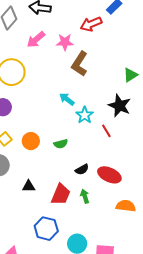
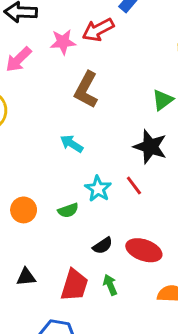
pink star: (65, 42) -> (63, 42), moved
cyan star: (85, 115) -> (98, 189), moved

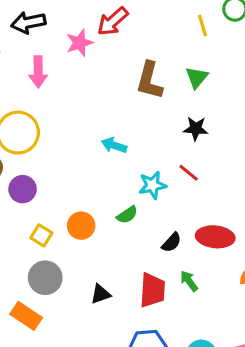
pink arrow: (19, 59) -> (38, 72), turned -32
brown L-shape: (86, 90) -> (149, 81), moved
black star: (150, 147) -> (196, 129), size x0.7
cyan star: (98, 189) -> (152, 185), turned -30

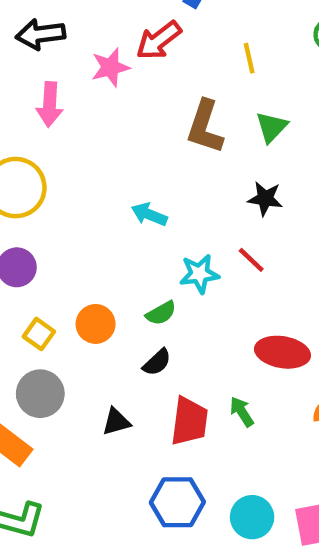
yellow line: (202, 26) -> (249, 58), moved
black semicircle: (172, 242) -> (157, 362), moved

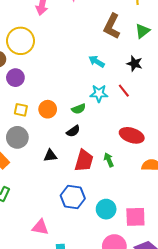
cyan arrow: (149, 214) -> (97, 61), moved
yellow square: (39, 334) -> (21, 110), turned -32

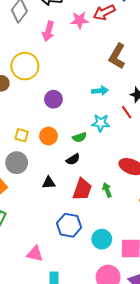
cyan arrow: (97, 61) -> (100, 91), turned 140
purple circle: (15, 78) -> (53, 99), moved
red line: (124, 91) -> (127, 112), moved

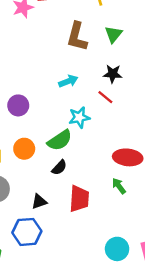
green semicircle: (79, 137) -> (60, 140), size x1.5
green arrow: (107, 190) -> (119, 186), moved
blue hexagon: (69, 225) -> (27, 232), moved

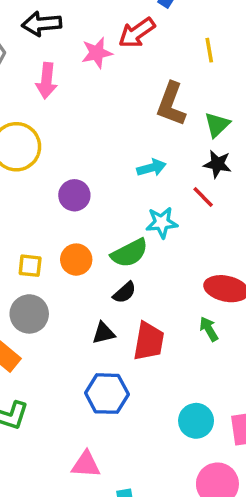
green triangle: (113, 34) -> (217, 125), moved
black triangle: (39, 202) -> (104, 333), moved
blue hexagon: (27, 232) -> (107, 394), moved

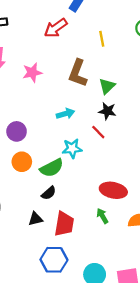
pink star: (97, 53) -> (32, 73), moved
orange circle: (76, 260) -> (22, 162), moved
blue hexagon: (107, 394) -> (54, 260), moved

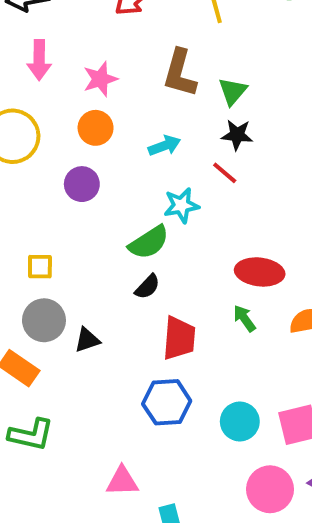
orange circle: (22, 162) -> (96, 128), moved
black triangle: (36, 219) -> (87, 340), moved

